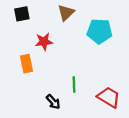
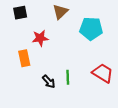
red trapezoid: (109, 97) -> (103, 73), moved
black arrow: (53, 102) -> (49, 82), moved

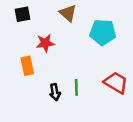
brown triangle: (60, 12) -> (68, 13), turned -35
black arrow: (49, 82) -> (55, 92), turned 32

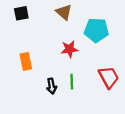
red star: (45, 43) -> (69, 49), moved
red trapezoid: (116, 83) -> (109, 77), turned 30

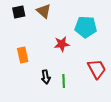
brown triangle: (64, 12) -> (44, 11), moved
green line: (72, 82) -> (64, 81), moved

